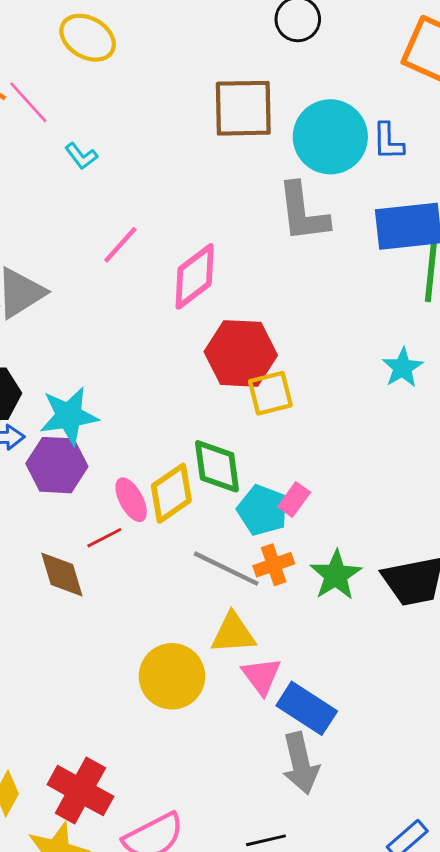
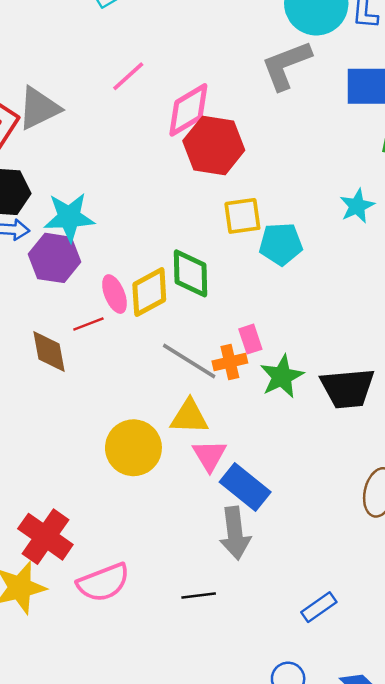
gray L-shape: (303, 212) -> (286, 65), turned 70
red hexagon: (241, 353) -> (214, 145), moved
pink rectangle: (294, 499) -> (250, 339), moved, turned -60
cyan pentagon: (262, 510) -> (281, 244), moved, turned -30

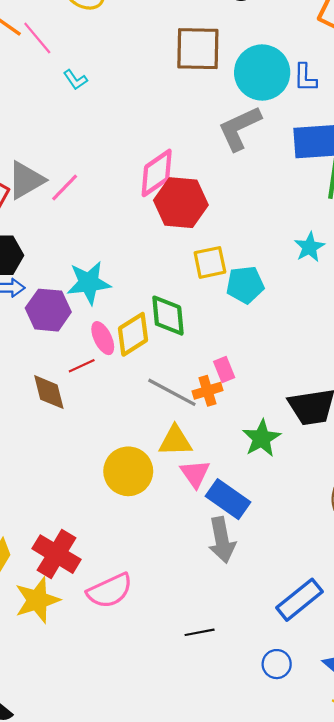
pink line: (128, 76) -> (65, 187), moved
cyan star: (69, 217) -> (89, 283), moved
green star: (282, 376) -> (262, 438), moved
black line: (199, 596) -> (200, 632), moved
blue rectangle: (319, 607) -> (299, 600), size x1.5

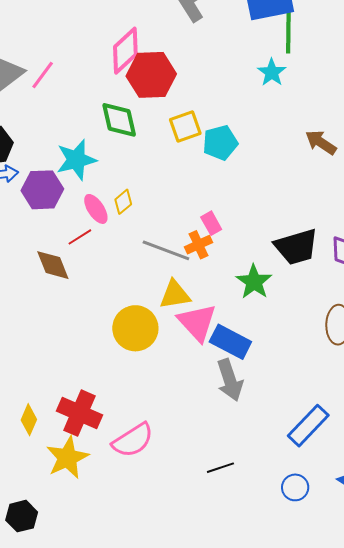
cyan star: (309, 247) -> (272, 72), moved
green diamond: (168, 316) -> (119, 120), moved
yellow diamond: (133, 334) -> (123, 202), size x0.6
pink triangle: (195, 474) -> (197, 322), size x1.4

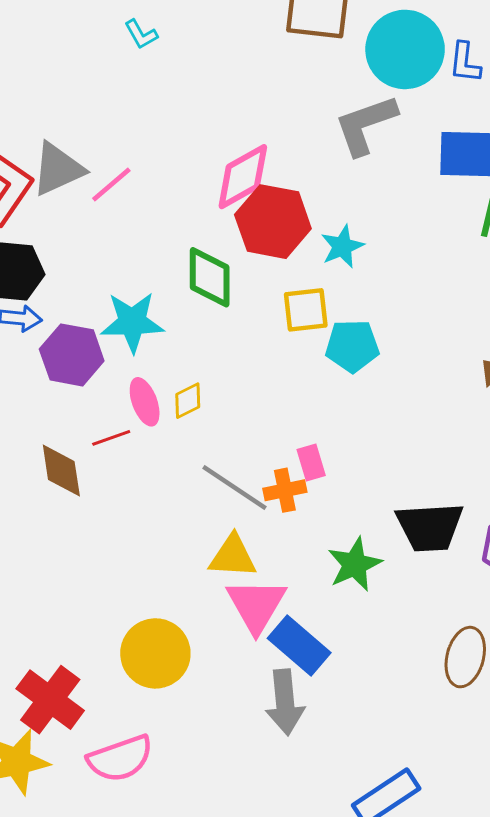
cyan star: (272, 72) -> (342, 246), moved
yellow circle: (135, 328) -> (155, 653), moved

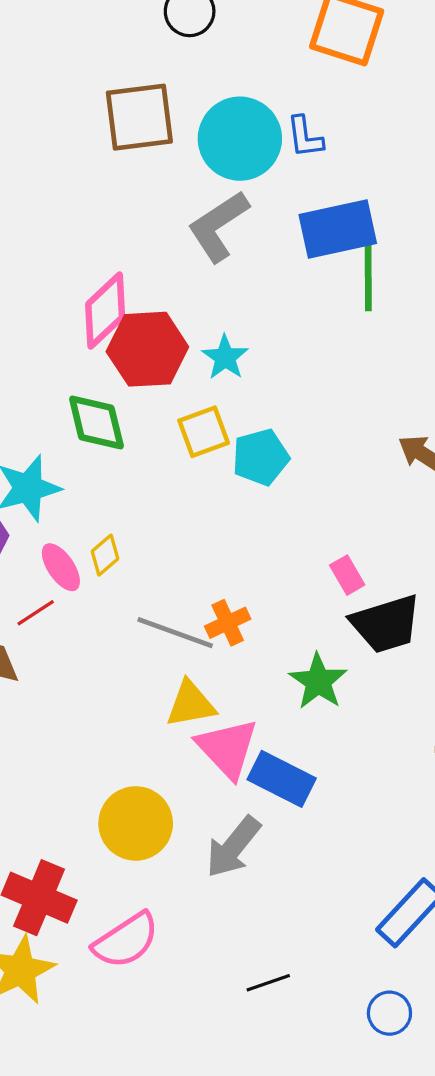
pink rectangle: (311, 463) -> (347, 575), moved
gray arrow: (285, 702) -> (233, 847), moved, turned 58

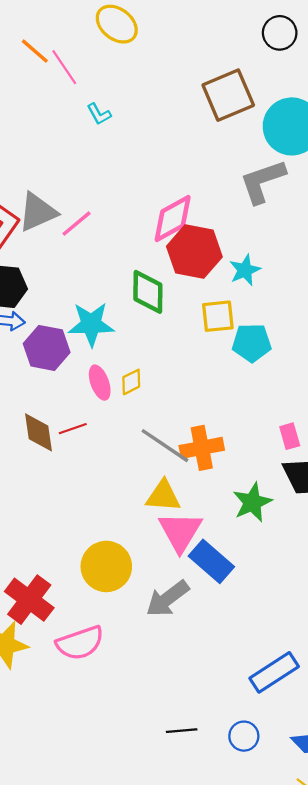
brown square: (139, 117) -> (228, 95), turned -30
red line: (36, 613) -> (73, 429), moved
orange cross: (228, 623) -> (202, 448), size x1.4
black line: (268, 983) -> (182, 731), moved

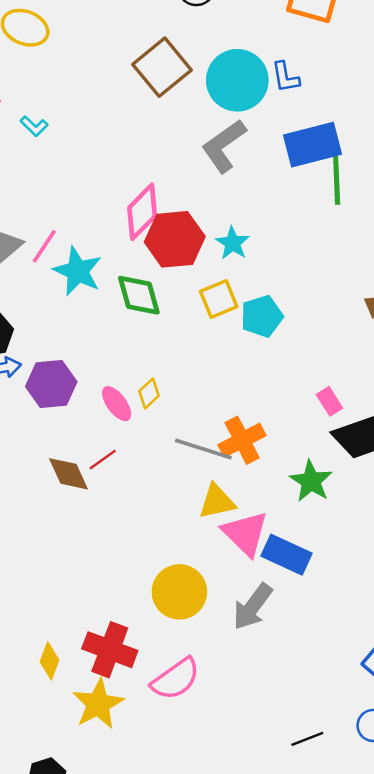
cyan star: (91, 324) -> (78, 271), moved, turned -30

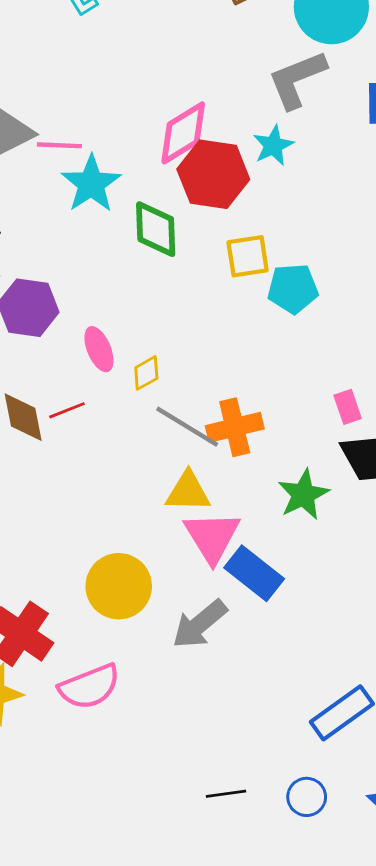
cyan star: (233, 243) -> (273, 145), moved
pink line: (44, 246) -> (59, 145), turned 45
yellow diamond: (149, 393) -> (146, 373), moved

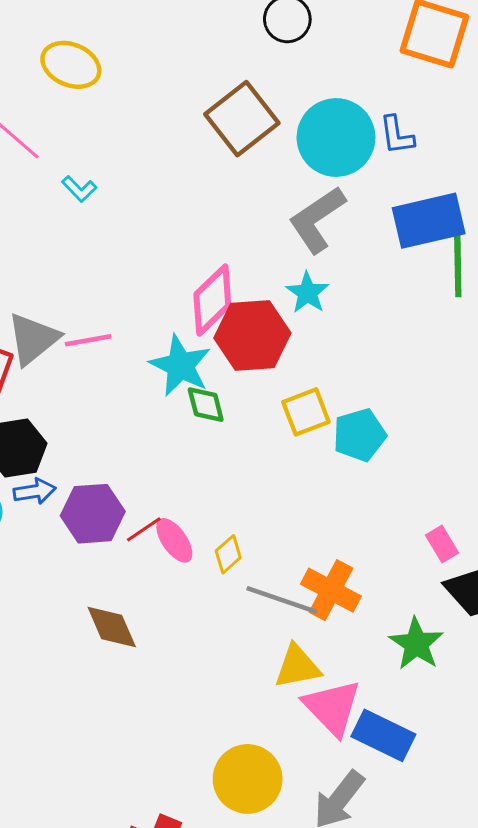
cyan star: (91, 184) -> (180, 365), moved
green diamond: (156, 229) -> (206, 405), size x0.7
red line: (67, 410) -> (144, 529), moved
orange cross: (235, 427) -> (331, 590), turned -36

